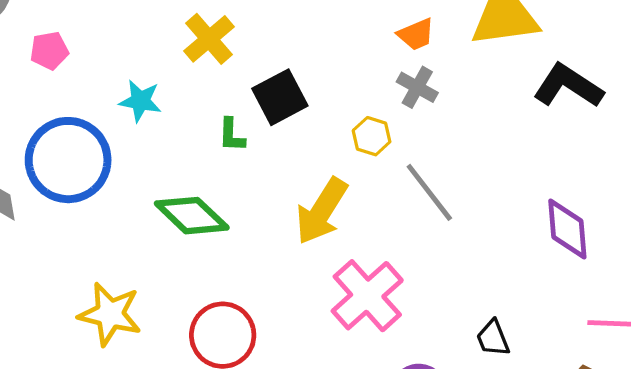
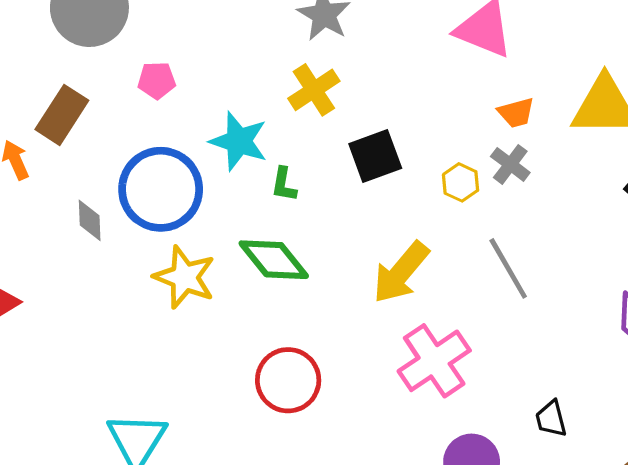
cyan star: (140, 101) -> (239, 141), size x1.4
green L-shape: (232, 135) -> (284, 185), moved
yellow hexagon: (372, 136) -> (461, 182), moved
yellow star: (110, 314) -> (185, 277), moved

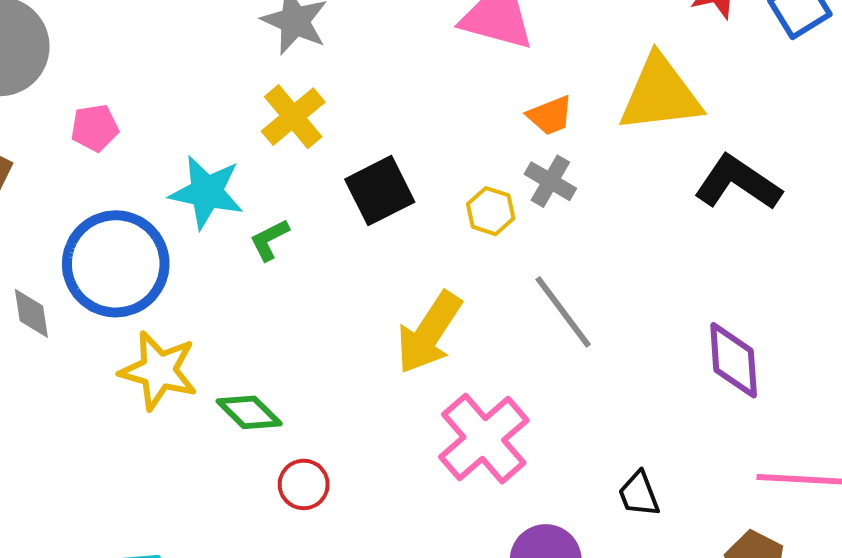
green L-shape: (284, 185) -> (269, 240), turned 60
green diamond: (274, 260) -> (249, 412), moved, size x0.7
red circle: (288, 380) -> (304, 484), size x0.6

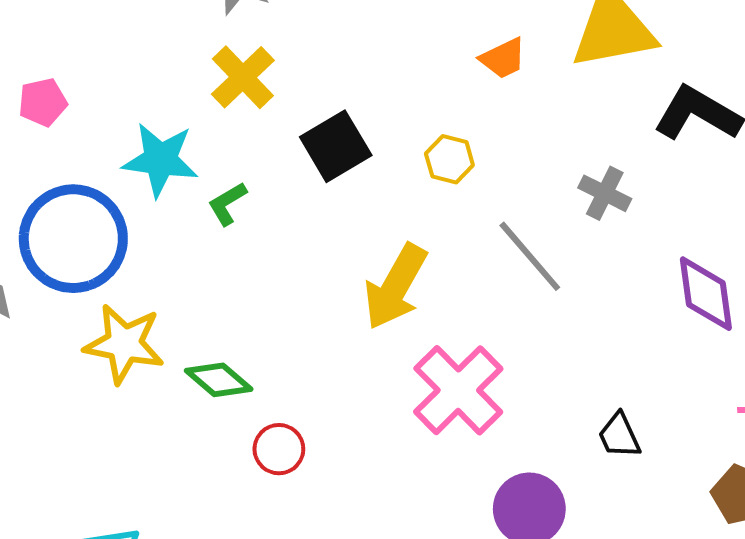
gray cross: (550, 181) -> (605, 193), moved

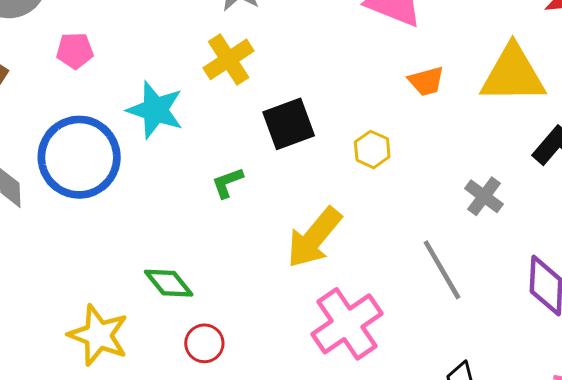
green L-shape: (227, 204) -> (227, 183), moved
gray line: (530, 256) -> (442, 270), moved
yellow star: (124, 344) -> (98, 335), moved

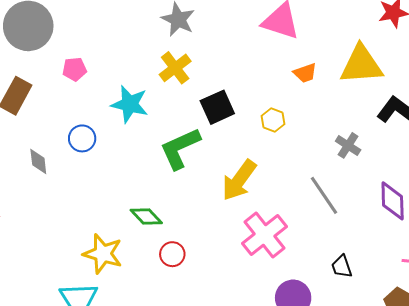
blue circle: (79, 157) -> (82, 138), size x0.5
green L-shape: (227, 183) -> (180, 148), size x2.0

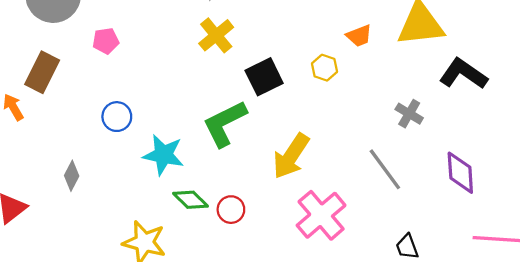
cyan star: (130, 104) -> (163, 155), moved
yellow hexagon: (273, 120) -> (324, 68), moved
gray diamond: (38, 162) -> (72, 176), moved, turned 36
red circle: (172, 254) -> (231, 210), moved

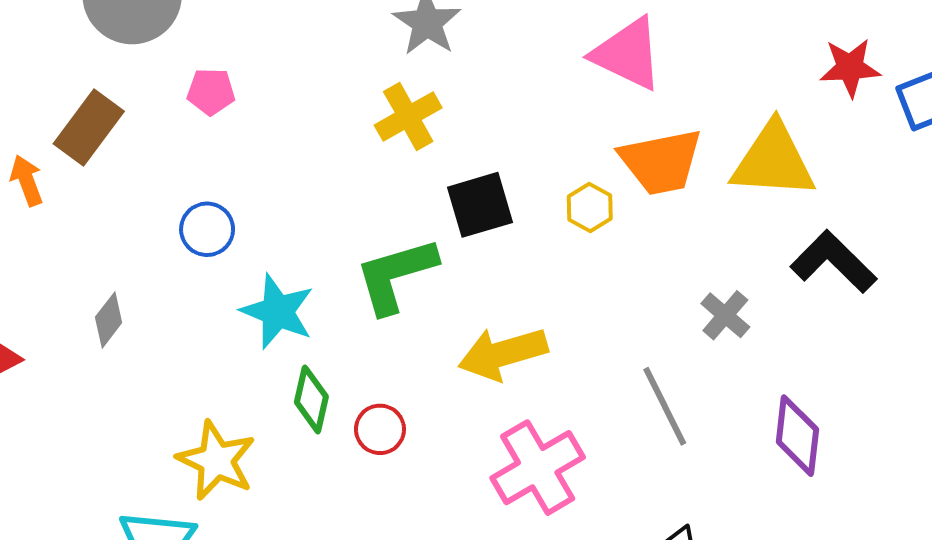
orange trapezoid: (359, 36) -> (661, 162), size x1.8
yellow arrow: (291, 156) -> (503, 354), turned 30
green diamond: (190, 200) -> (311, 399), turned 48

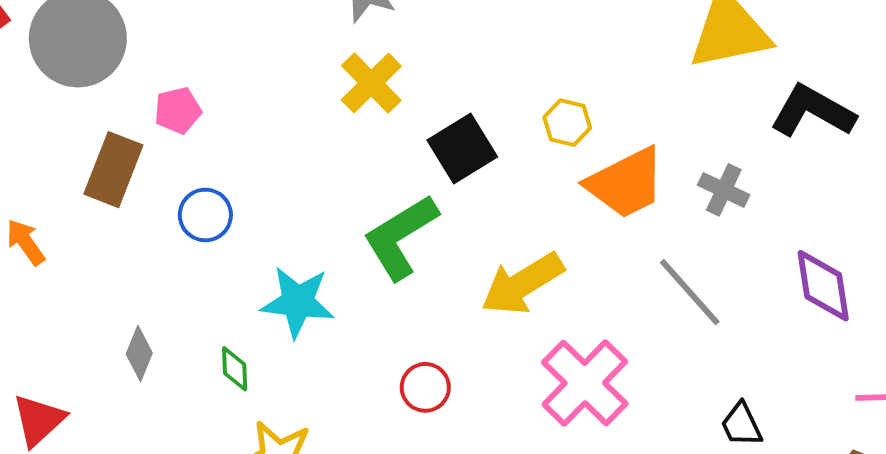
brown rectangle: (89, 128) -> (113, 170), moved
orange trapezoid: (661, 162) -> (626, 183), moved
blue circle: (207, 229) -> (205, 215), moved
green diamond: (311, 399) -> (235, 369), moved, size x0.7

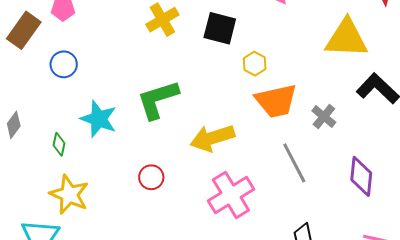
black square: (462, 148) -> (220, 28), moved, turned 32

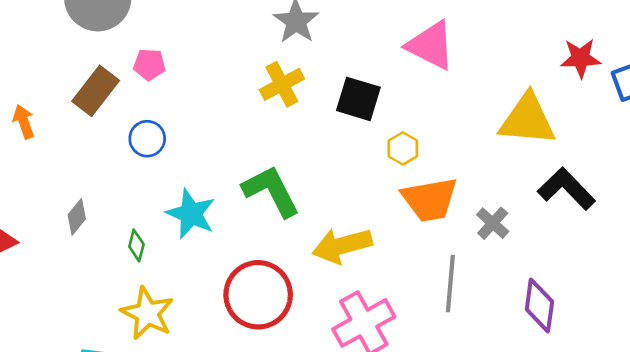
green L-shape: (158, 100) -> (271, 191), turned 78
gray line: (294, 163) -> (450, 284), turned 30
red circle: (151, 177) -> (258, 295), size x2.0

